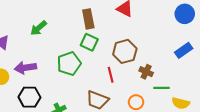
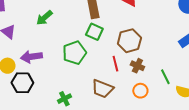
brown cross: (146, 72) -> (137, 66), moved
green line: (161, 88) -> (165, 77), turned 63
black hexagon: (29, 97) -> (22, 83), moved

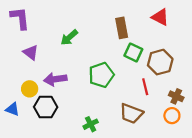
green square: (94, 32) -> (133, 52), moved
brown cross: (137, 66) -> (176, 96), moved

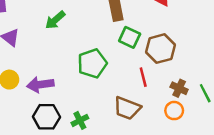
purple arrow: (55, 79) -> (40, 85), moved
black hexagon: (46, 107) -> (46, 117), moved

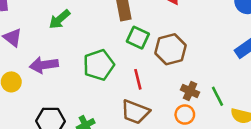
red line: (143, 77) -> (138, 79), moved
purple arrow: (40, 85) -> (44, 65), moved

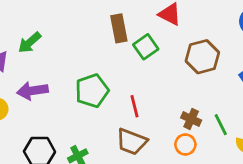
green arrow: (60, 19) -> (30, 43), moved
green square: (138, 38) -> (146, 47), moved, turned 30
brown hexagon: (170, 49) -> (202, 57), moved

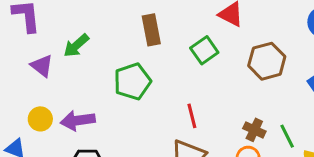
brown rectangle: (119, 28) -> (151, 30), moved
purple arrow: (32, 91) -> (78, 121), moved
green pentagon: (92, 91) -> (132, 81), moved

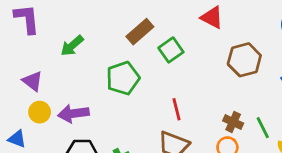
brown rectangle: (151, 30) -> (140, 32), turned 60
green square: (204, 50) -> (171, 50), moved
purple triangle: (42, 66) -> (32, 81), moved

